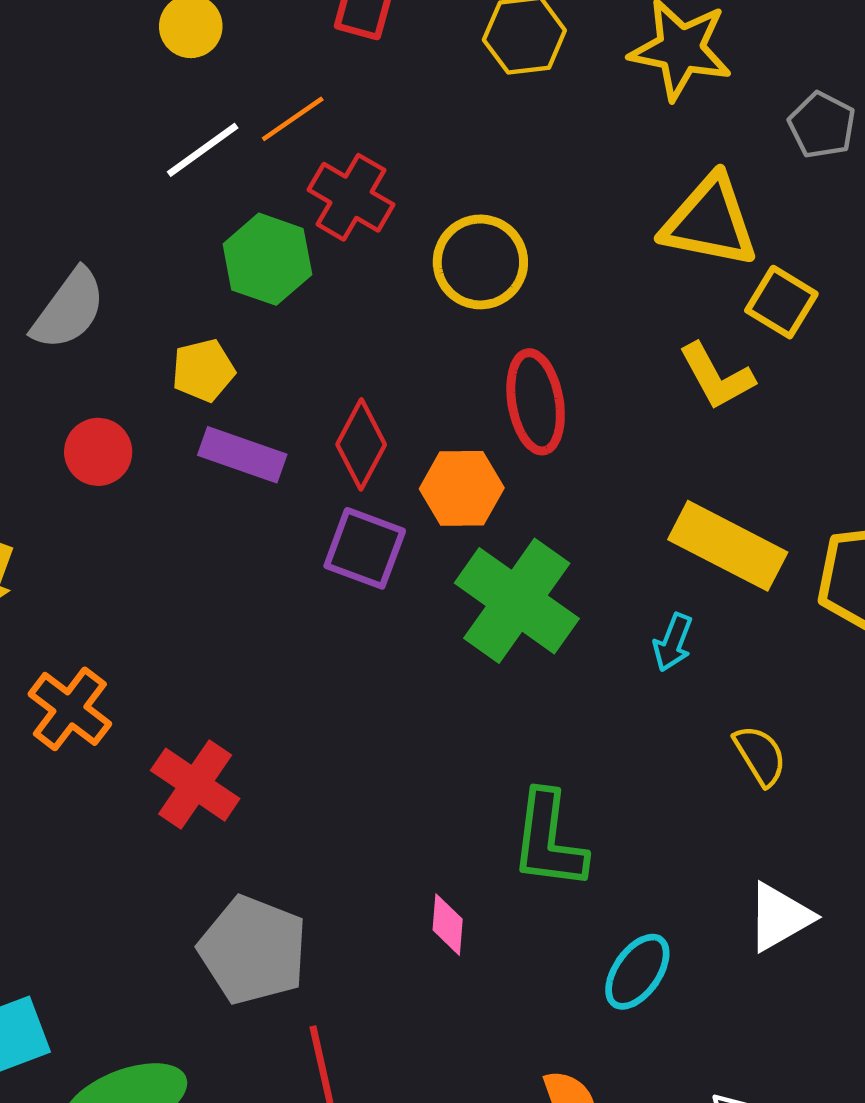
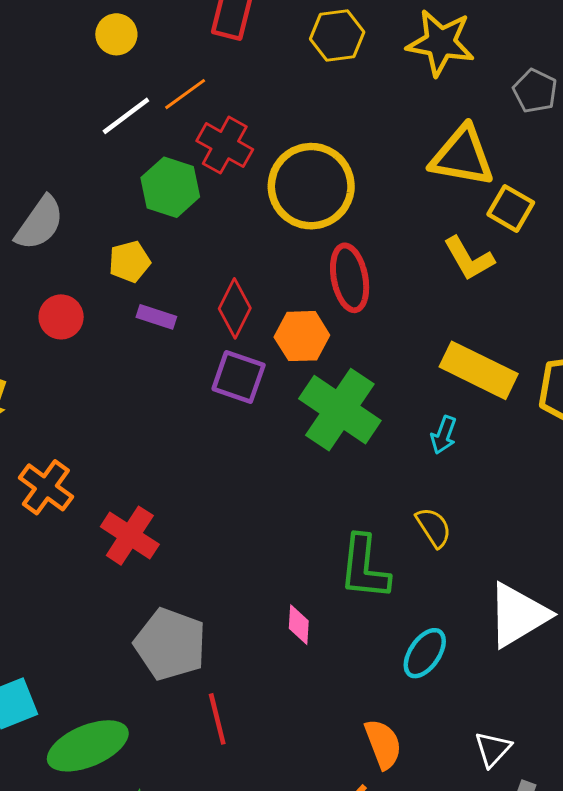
yellow circle: (480, 262) -> (311, 186), size x1.4
purple rectangle: (242, 455) -> (156, 317), size x0.7
yellow semicircle: (760, 755) -> (434, 527), moved
white triangle: (779, 917) -> (518, 615), size x1.4

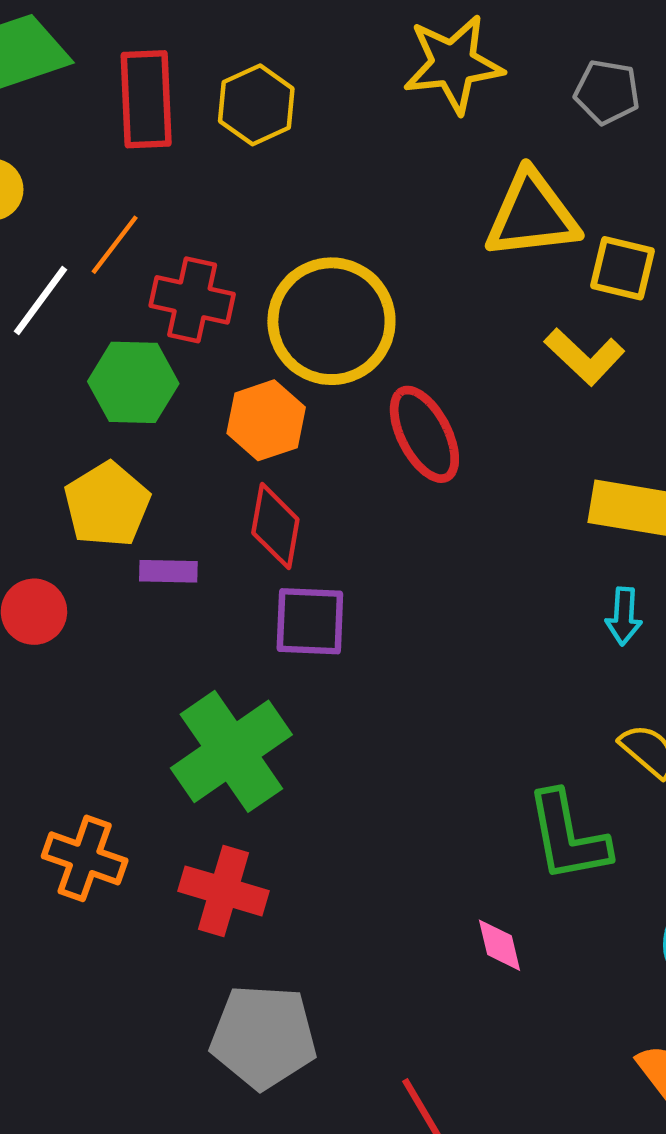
yellow hexagon: (337, 35) -> (256, 105), moved
yellow pentagon: (129, 262) -> (107, 505), size x1.4
orange hexagon: (302, 336) -> (266, 420), moved
green cross: (340, 410) -> (231, 751), moved, turned 38
gray pentagon: (170, 644) -> (263, 1037), moved

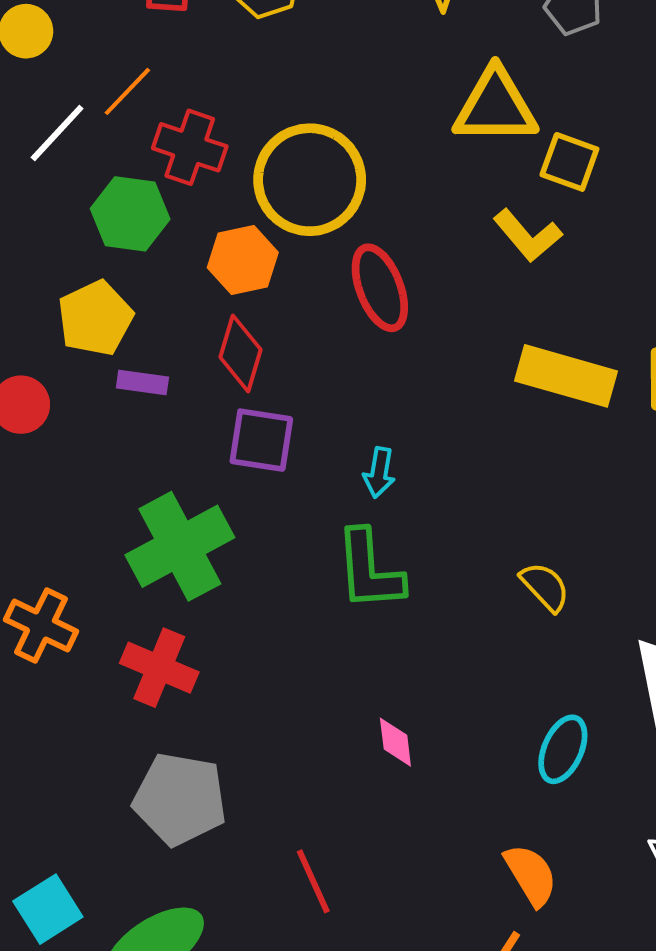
cyan arrow: (624, 616) -> (379, 473), moved
green L-shape: (568, 837) -> (369, 570), moved

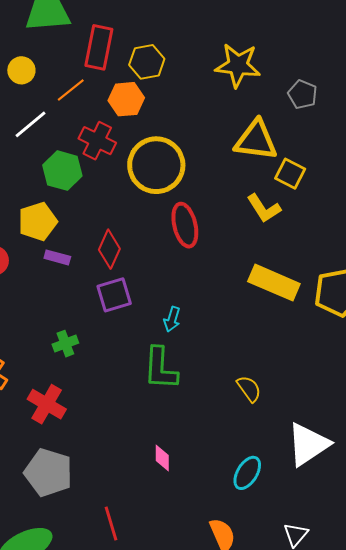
orange line: (127, 91) -> (71, 90), moved
orange hexagon: (243, 260) -> (126, 99), moved
purple square: (261, 440) -> (114, 295), turned -33
green cross: (180, 546) -> (65, 344), size x0.5

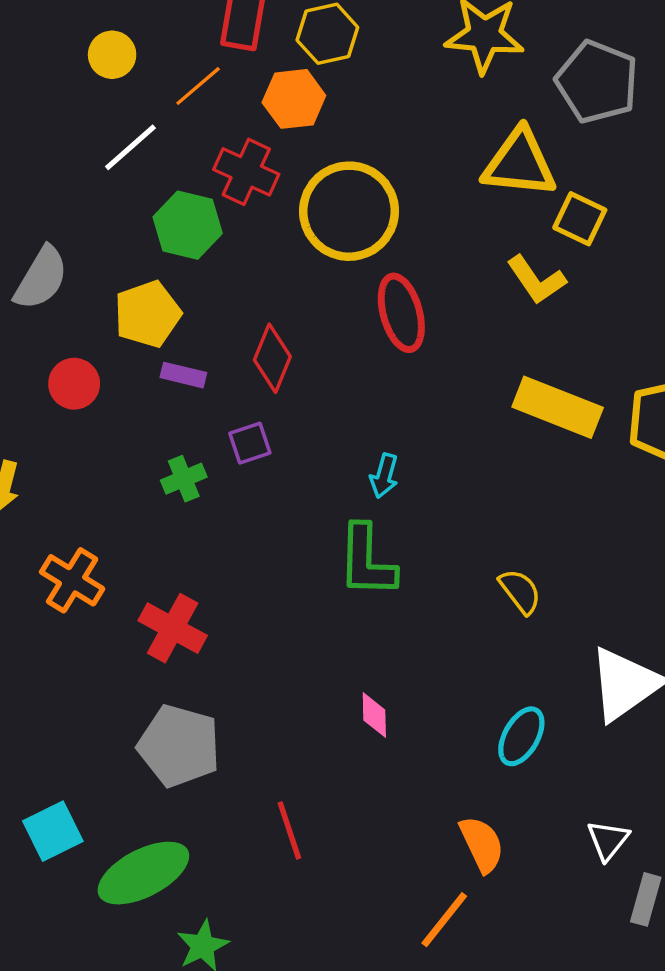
gray pentagon: (302, 94) -> (597, 82), size x1.6
purple square: (114, 295) -> (250, 443), moved, size x0.7
green cross: (65, 344) -> (184, 479), moved

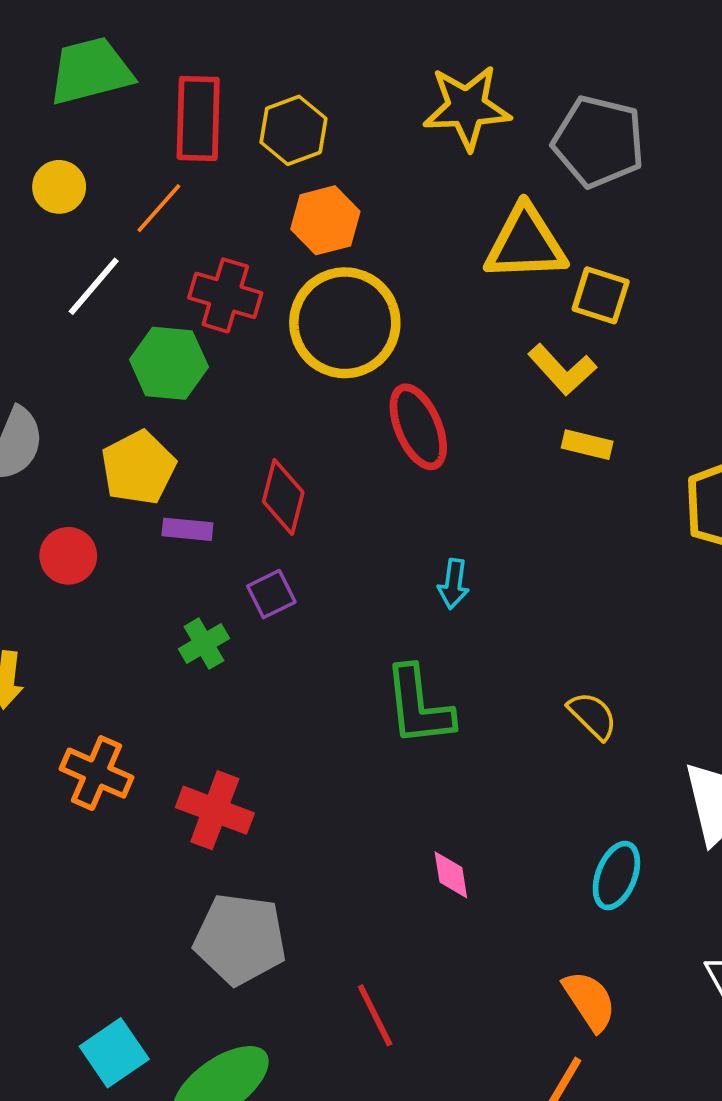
orange hexagon: (294, 99) -> (325, 220), moved
yellow rectangle: (558, 407) -> (587, 445), moved, size x0.5
cyan arrow: (384, 476) -> (453, 584), moved

